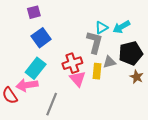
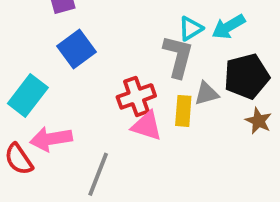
cyan rectangle: (36, 68) -> (28, 95), moved
pink triangle: (78, 79) -> (147, 126), turned -30

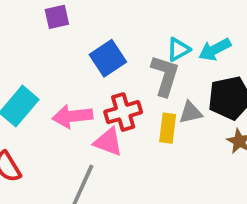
blue square: (77, 49) -> (108, 58), moved
pink triangle: (147, 126) -> (108, 142), moved
pink arrow: (51, 139) -> (72, 116), moved

